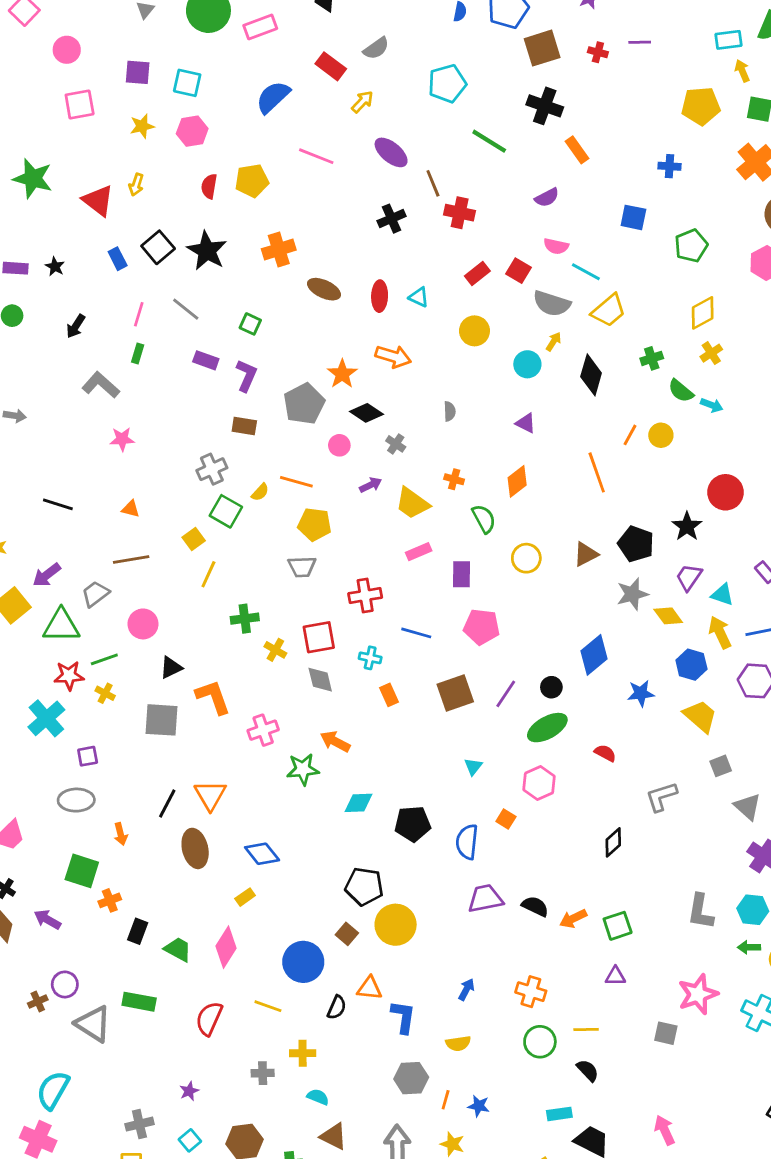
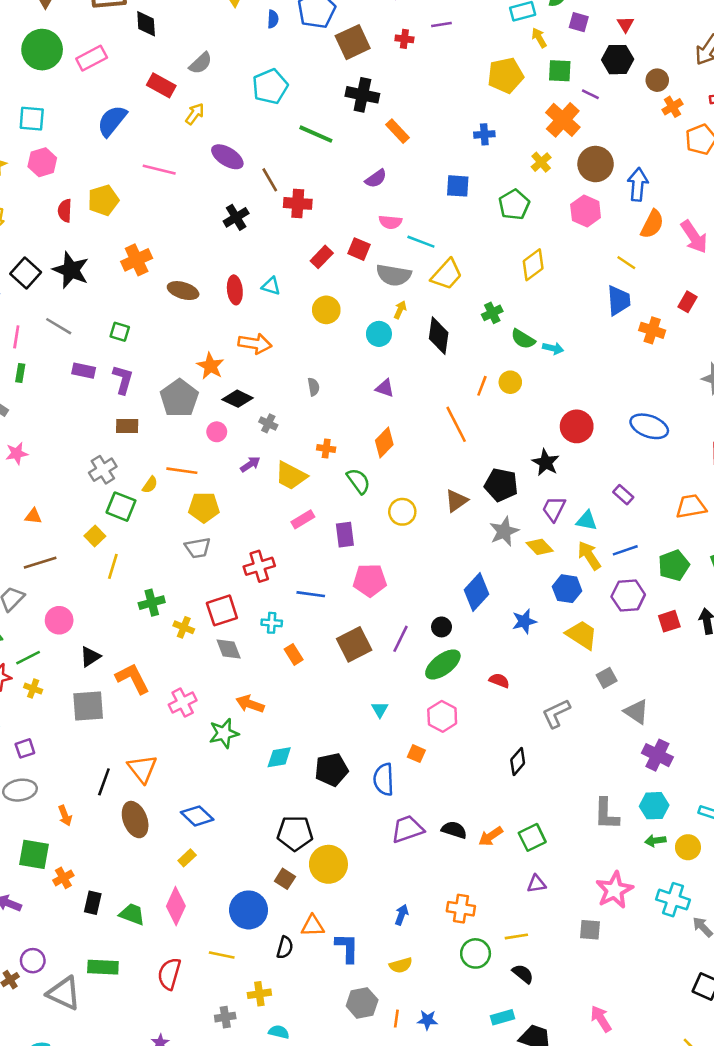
yellow cross: (711, 353) -> (541, 162), moved

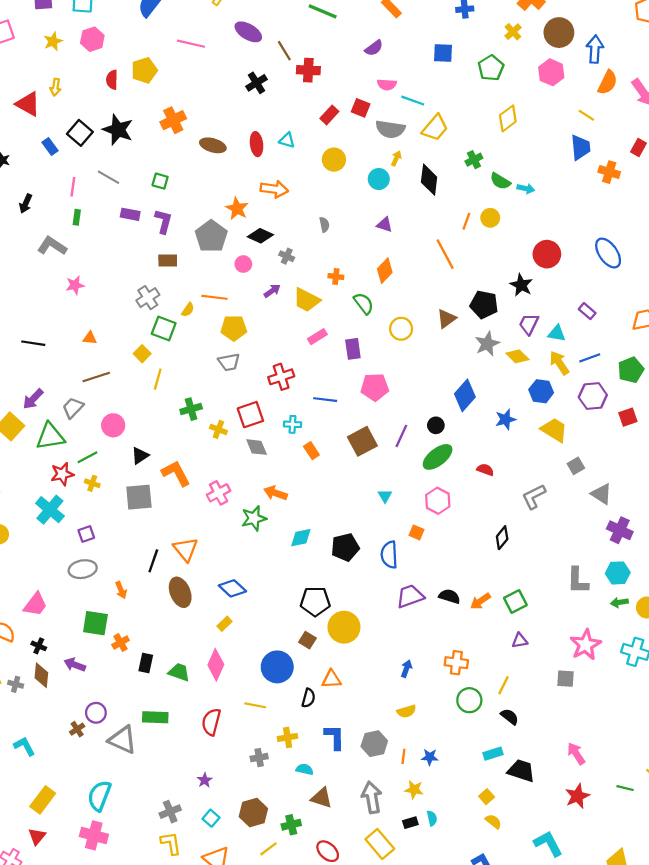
blue ellipse: (649, 426) -> (608, 253), turned 36
yellow line: (516, 936) -> (504, 685), turned -54
blue L-shape: (347, 948) -> (335, 737), moved

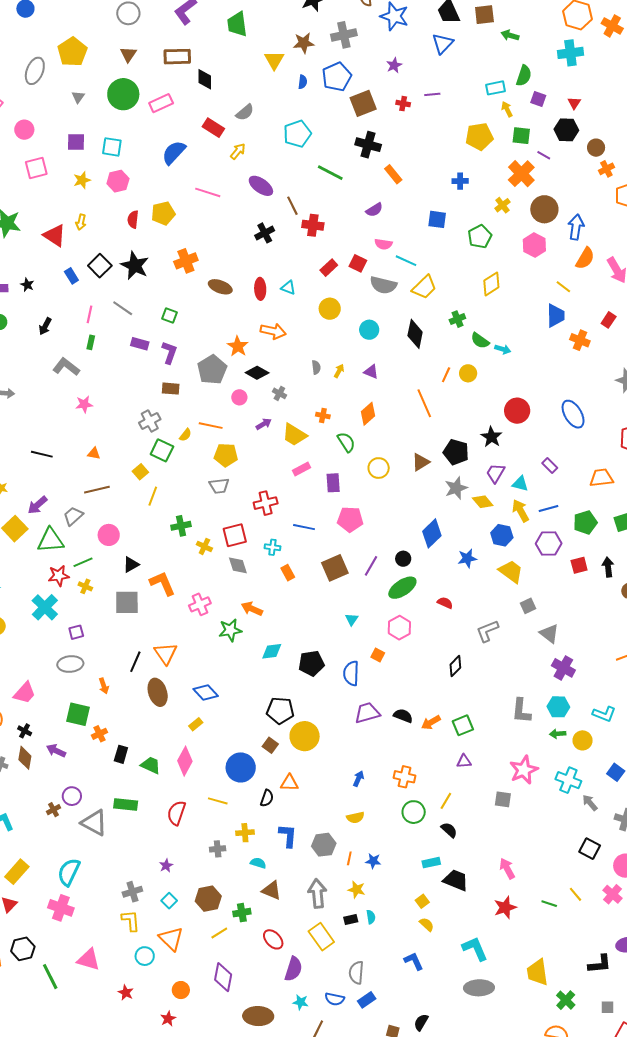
yellow arrow: (396, 158) -> (339, 371), moved

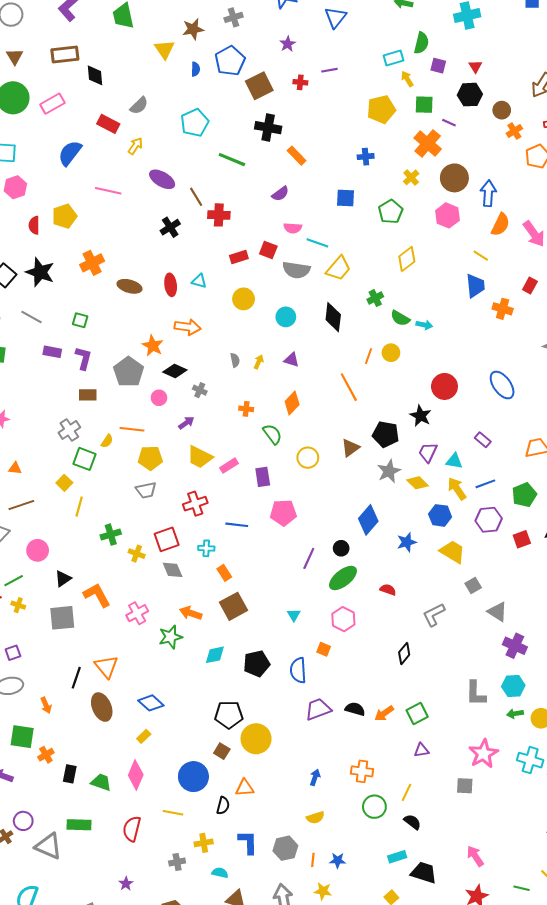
gray cross: (344, 35) -> (234, 17), size x0.7
red rectangle: (329, 268) -> (239, 257), turned 30
yellow trapezoid: (294, 435) -> (200, 457), moved
brown square: (335, 568) -> (234, 606), moved

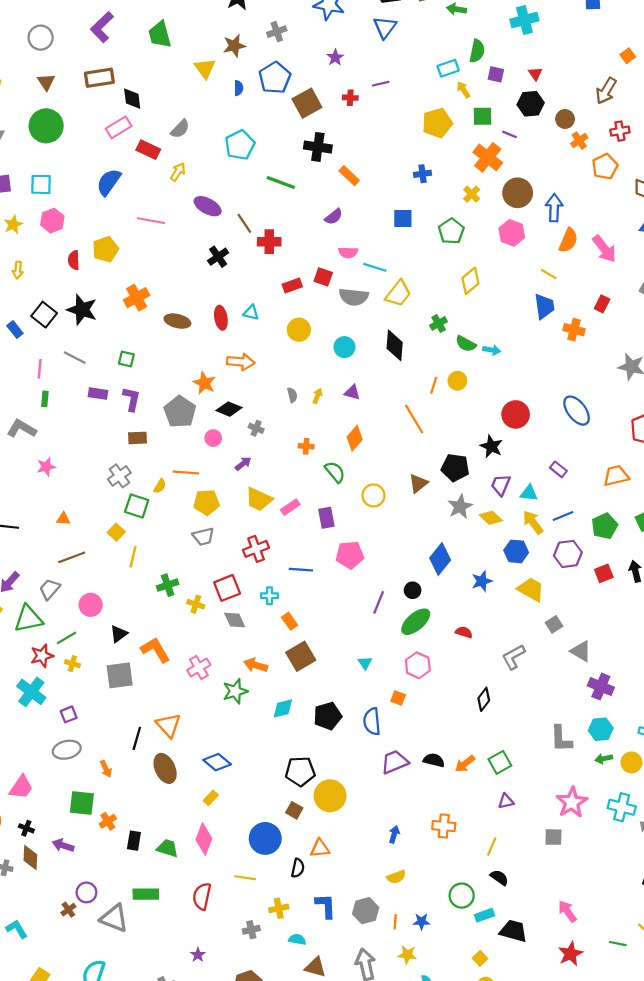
pink rectangle: (52, 104) -> (119, 127), moved
green circle: (374, 807) -> (462, 896), moved

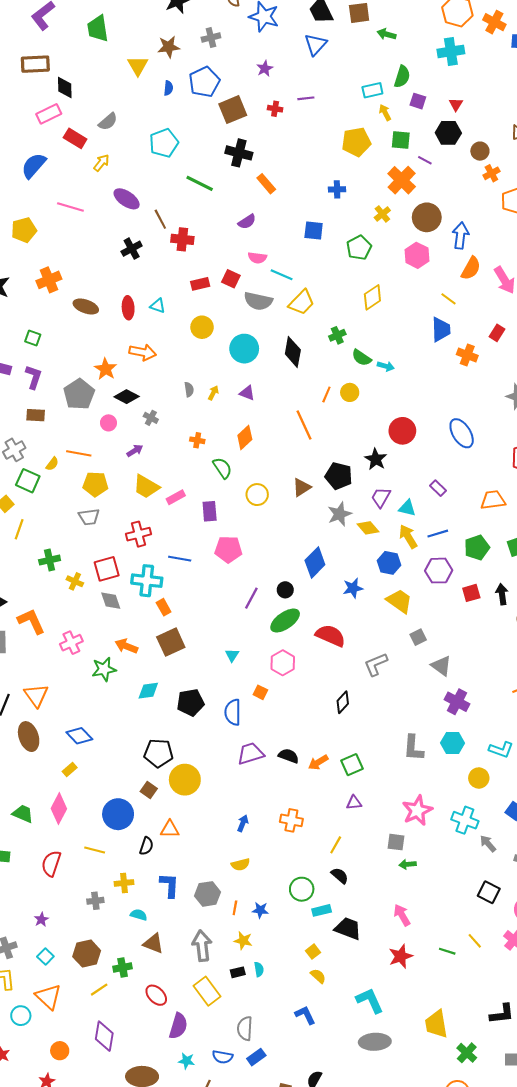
cyan circle: (344, 347) -> (244, 349), size x1.4
cyan cross: (269, 596) -> (147, 581), size x1.8
red semicircle: (464, 632) -> (330, 636), size x1.8
green arrow: (604, 759) -> (407, 864), moved

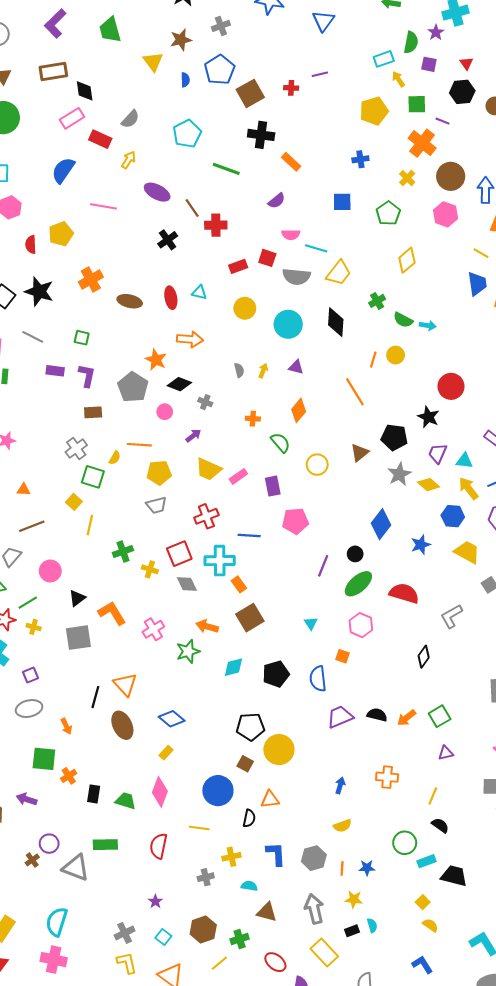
purple star: (265, 68) -> (436, 32), moved

